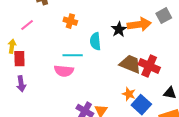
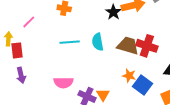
pink line: (27, 25) -> (29, 22), moved
cyan semicircle: (95, 41) -> (98, 42), moved
pink semicircle: (64, 71) -> (63, 82), moved

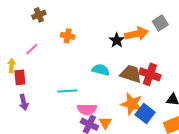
cyan line: (70, 42) -> (67, 91), moved
cyan semicircle: (98, 42) -> (101, 70), turned 114
orange star: (129, 76) -> (132, 104), size x1.6
pink semicircle: (63, 82) -> (87, 109), moved

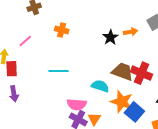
orange arrow: (137, 34) -> (131, 32), size x0.6
cyan semicircle: (101, 70) -> (100, 86), moved
cyan line: (67, 91) -> (59, 71), moved

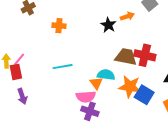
pink line: (25, 41) -> (19, 59), moved
orange triangle: (94, 119) -> (96, 83), moved

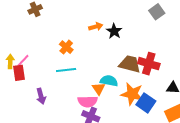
orange arrow: (127, 16) -> (96, 27), moved
orange cross: (59, 26) -> (66, 47), moved, turned 32
purple arrow: (22, 96) -> (41, 96), moved

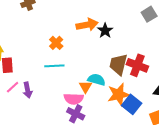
orange arrow: (96, 27) -> (87, 25), size x1.5
pink line: (23, 60) -> (13, 87), moved
brown trapezoid: (130, 64) -> (118, 64), turned -95
orange star: (132, 94) -> (119, 94), turned -30

